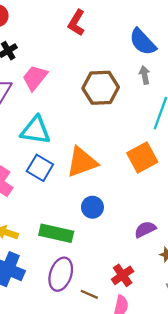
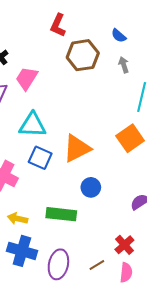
blue semicircle: (143, 42) -> (119, 36), size x0.6
brown hexagon: (101, 88) -> (83, 55), moved
purple ellipse: (61, 274) -> (58, 264), moved
brown line: (89, 294) -> (97, 265), turned -49

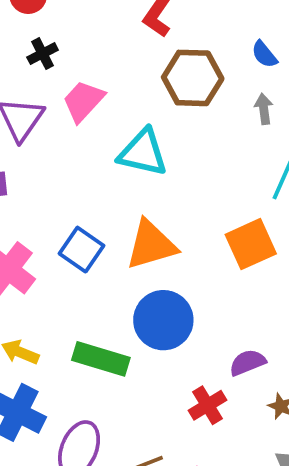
cyan triangle: (33, 125) -> (143, 153), moved
blue circle: (91, 187) -> (163, 320), size x1.6
red cross: (124, 245) -> (207, 405), moved

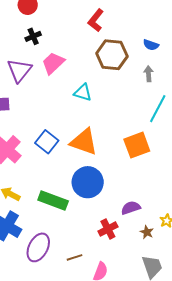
blue semicircle: (264, 54) -> (151, 45), turned -35
cyan triangle: (143, 153) -> (83, 93), size x0.7
orange triangle: (151, 245) -> (84, 142), turned 32

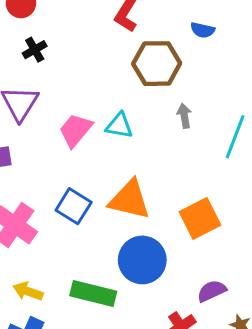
blue semicircle: (151, 45) -> (203, 30), moved
pink trapezoid: (53, 63) -> (75, 130), moved
gray arrow: (149, 74) -> (184, 116), moved
orange square: (137, 145) -> (200, 218), moved

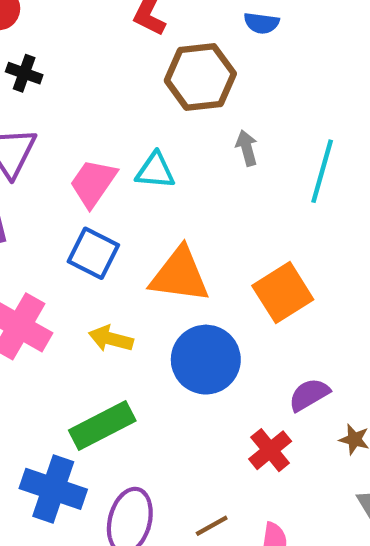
black cross: (35, 50) -> (24, 73), turned -35
blue square: (74, 206) -> (93, 253), moved
yellow arrow: (28, 291) -> (111, 339), moved
green rectangle: (93, 294) -> (102, 426), moved, turned -36

